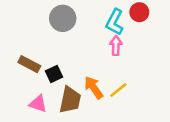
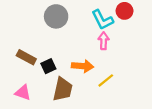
cyan L-shape: (115, 22) -> (102, 20), turned -55
orange arrow: (94, 88) -> (83, 66), moved, turned 130
pink triangle: (38, 104) -> (23, 93), moved

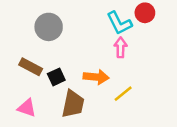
gray circle: (56, 16) -> (49, 27), moved

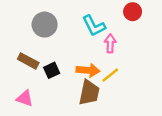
cyan L-shape: (119, 23) -> (94, 26), moved
yellow line: (123, 94) -> (110, 75), moved
brown trapezoid: (73, 104) -> (89, 93), moved

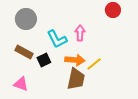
gray circle: (45, 25) -> (26, 19), moved
cyan L-shape: (94, 26) -> (57, 39), moved
pink arrow: (110, 43) -> (80, 33), moved

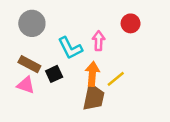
red circle: (113, 10) -> (131, 23), moved
orange arrow: (75, 60) -> (92, 74), turned -90
pink triangle: (21, 84) -> (26, 85), moved

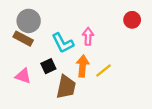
red circle: (131, 23) -> (132, 20), moved
brown rectangle: (29, 64) -> (23, 39), moved
brown trapezoid: (94, 97) -> (66, 87), moved

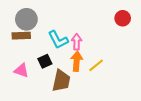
pink arrow: (88, 36) -> (77, 42), moved
brown rectangle: (23, 39) -> (21, 36), turned -30

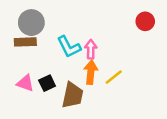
black square: (45, 61) -> (47, 83), moved

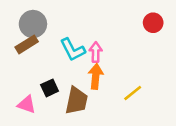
brown rectangle: (25, 42) -> (27, 44), turned -30
yellow line: (114, 77) -> (133, 93), moved
pink triangle: (25, 83) -> (27, 105), moved

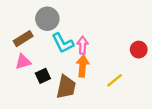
red circle: (153, 23) -> (139, 50), moved
gray circle: (33, 24) -> (47, 19), moved
pink triangle: (27, 105) -> (23, 62), moved, turned -35

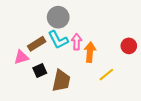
gray circle: (47, 19) -> (58, 17), moved
brown rectangle: (23, 39) -> (37, 44), moved
orange arrow: (83, 66) -> (90, 52), moved

